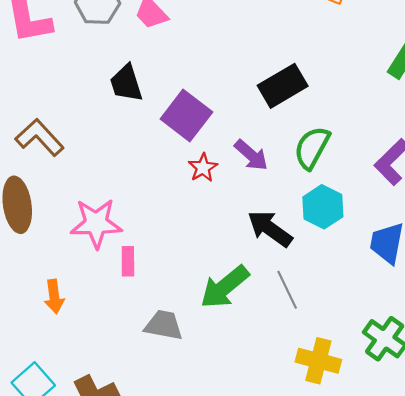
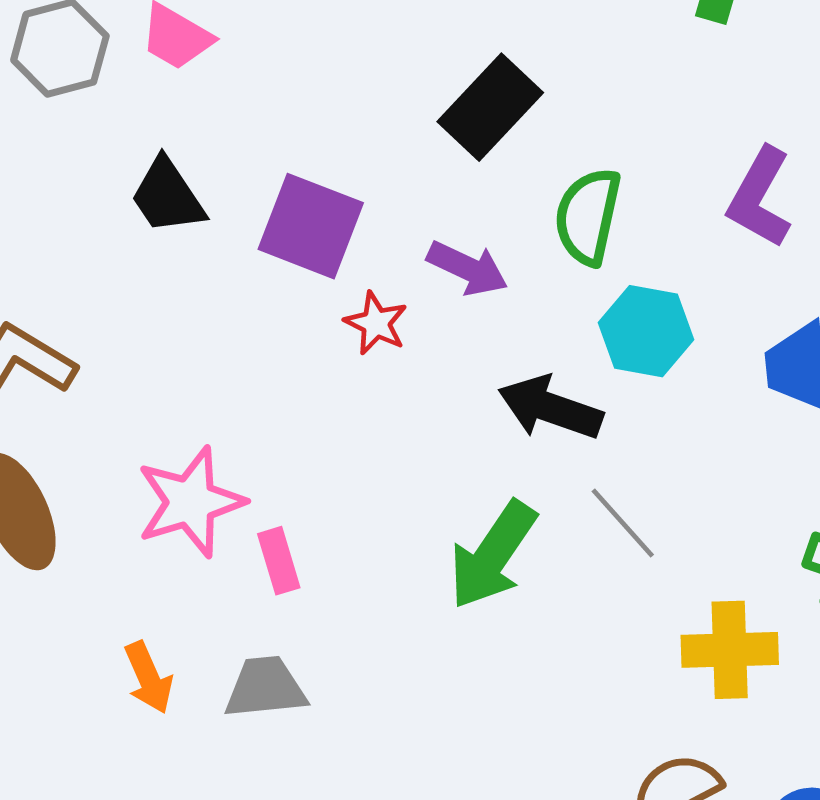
gray trapezoid: (164, 325) -> (265, 688), moved

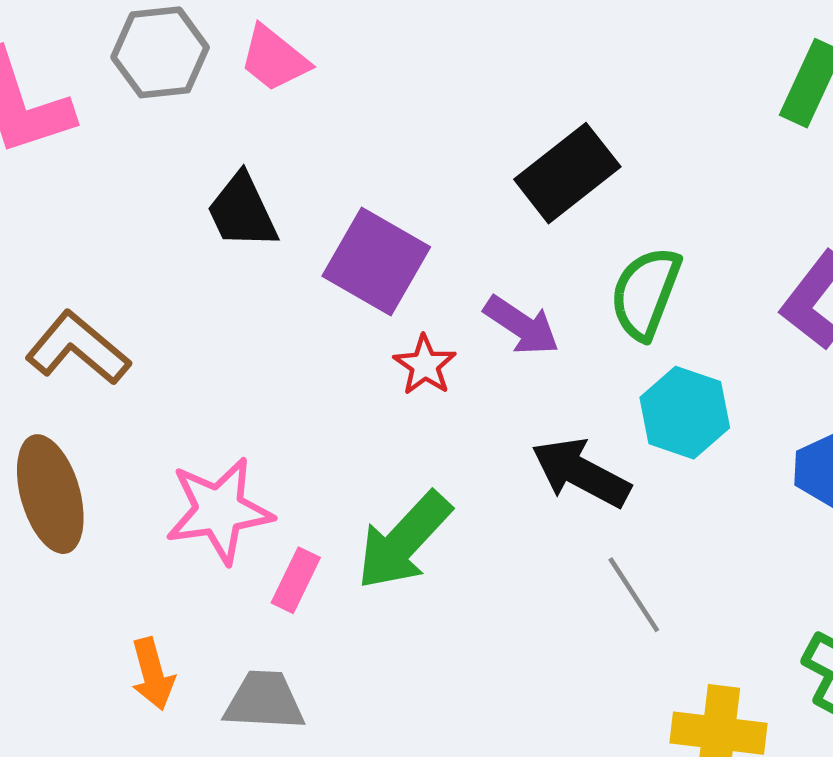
green arrow: (493, 555) -> (404, 541), moved
pink rectangle: (279, 561) -> (296, 580), turned 34

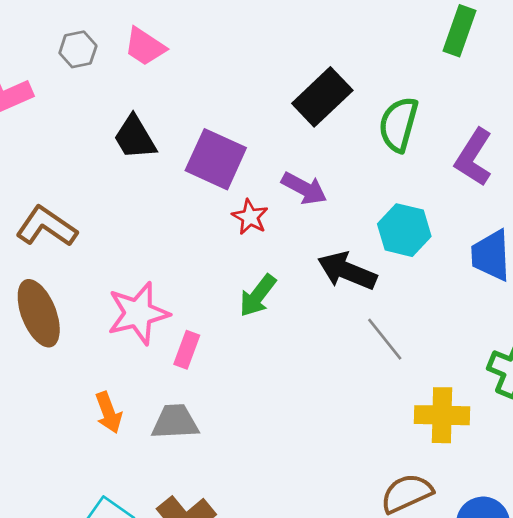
gray hexagon: (160, 52) -> (78, 49), size x0.7
green semicircle: (645, 293) -> (398, 124), moved
green arrow: (404, 541) -> (258, 296), moved, size x0.7

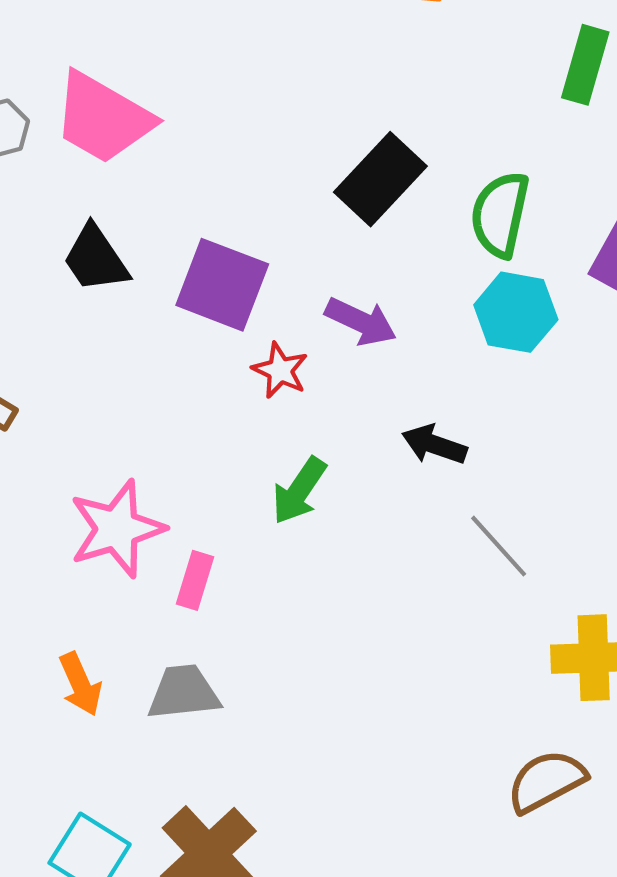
pink trapezoid: (145, 47) -> (103, 118), size x1.6
cyan hexagon: (404, 230) -> (516, 312), moved
black arrow: (347, 271) -> (434, 445), size x0.7

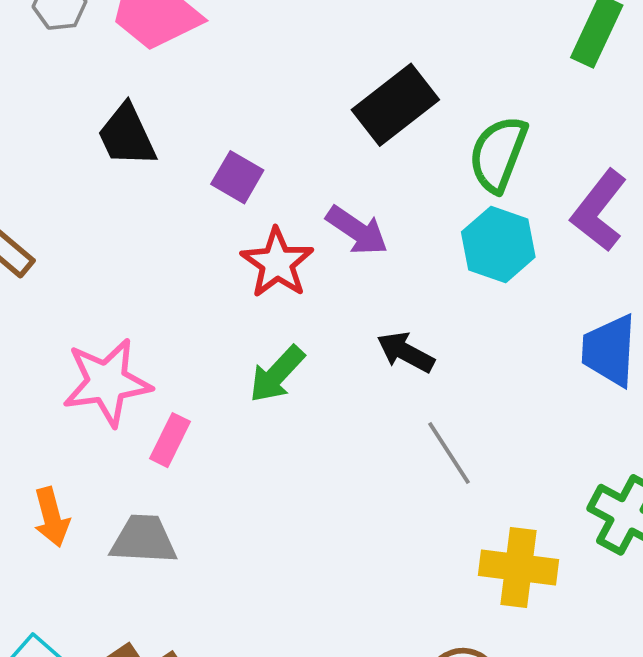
purple square: (222, 285) -> (237, 177), size x0.6
red star: (280, 370) -> (277, 263), size x1.4

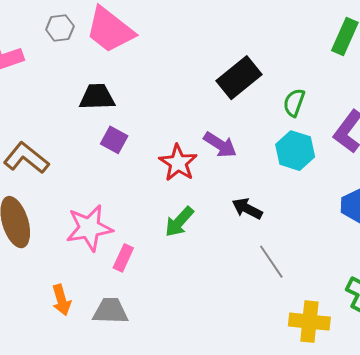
black trapezoid: (127, 135) -> (97, 97), turned 114
green semicircle: (498, 154) -> (294, 103), size x0.7
purple square: (237, 177) -> (114, 140), moved

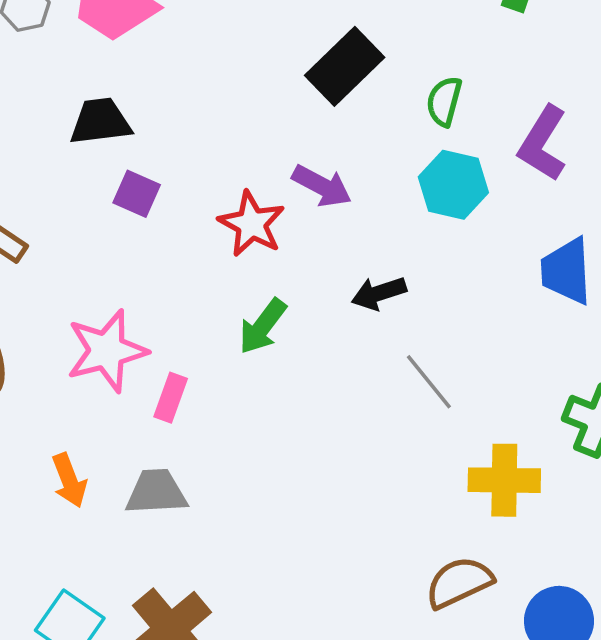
black arrow: (247, 209) -> (379, 293), turned -40

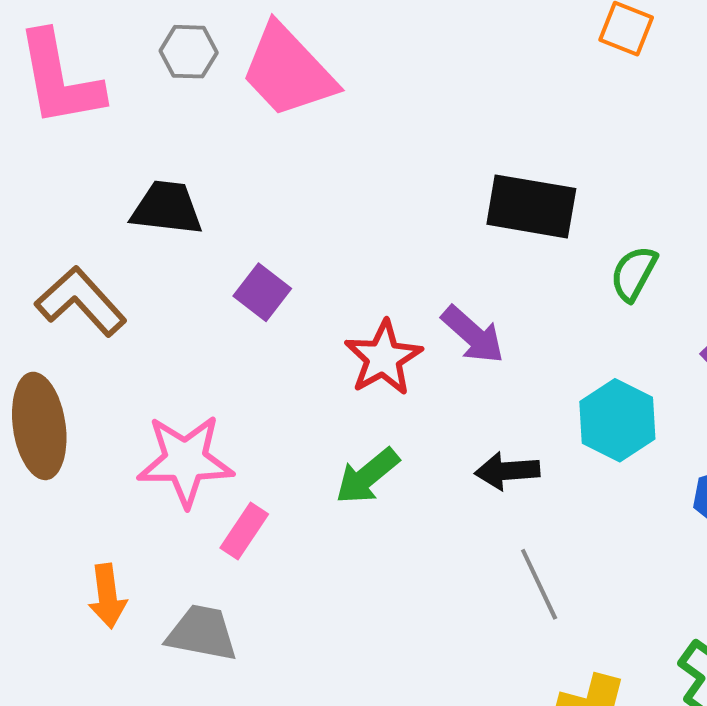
black rectangle: (345, 66) -> (531, 206), turned 40
black trapezoid: (100, 122) -> (167, 208), moved
cyan hexagon: (453, 185) -> (617, 420), moved

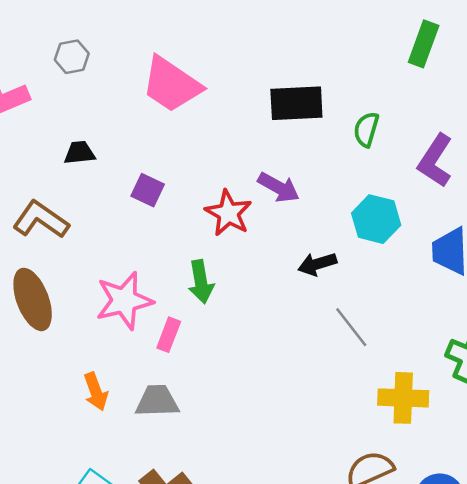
pink trapezoid: (288, 71) -> (171, 85), moved
black trapezoid: (167, 208) -> (80, 153), size x0.7
green arrow: (367, 476) -> (201, 282), moved, turned -48

